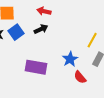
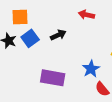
red arrow: (44, 11) -> (86, 15), moved

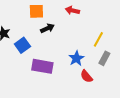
orange square: (20, 17) -> (36, 11), moved
blue square: (30, 38) -> (22, 45), moved

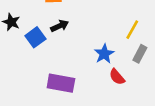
black arrow: (47, 28) -> (60, 26), moved
purple rectangle: (42, 66) -> (61, 83), moved

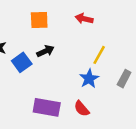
yellow line: (132, 30) -> (99, 55), moved
red semicircle: (117, 77) -> (82, 109), moved

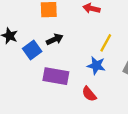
blue star: (89, 79) -> (96, 65), turned -30
purple rectangle: (47, 107) -> (56, 76), moved

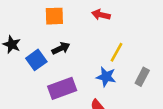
purple rectangle: (56, 76) -> (62, 88), turned -30

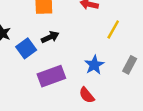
yellow line: (116, 52) -> (113, 30), moved
blue star: (106, 77) -> (94, 65), turned 30

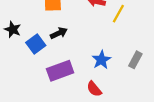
yellow line: (113, 30) -> (118, 14), moved

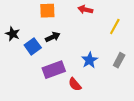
yellow line: (118, 14) -> (115, 26), moved
red semicircle: (94, 89) -> (75, 84), moved

